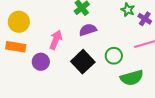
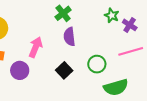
purple semicircle: (88, 30) -> (69, 37), turned -78
black square: (83, 62) -> (64, 70), size x0.7

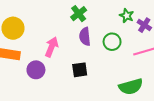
green circle: (97, 64) -> (112, 42), moved
black square: (64, 70) -> (80, 70), turned 35

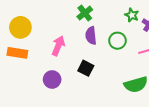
purple circle: (36, 70) -> (52, 79), moved
black square: (80, 70) -> (86, 68), turned 35

